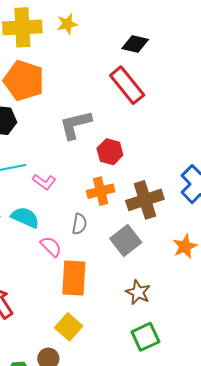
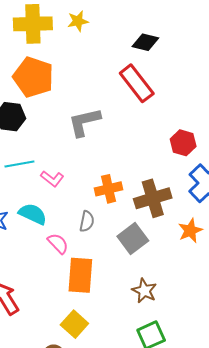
red hexagon: (110, 152) -> (183, 143), moved
orange star: (185, 246) -> (190, 231), moved

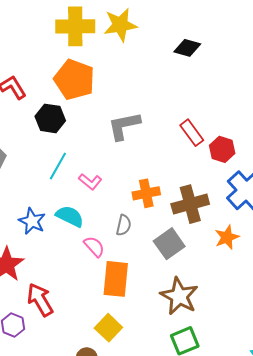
yellow star: (78, 21) -> (120, 25), size x1.6
red rectangle: (137, 83) -> (192, 133), moved, size x0.7
cyan line: (19, 164) -> (58, 166), turned -52
brown star: (144, 291) -> (179, 296), size x1.5

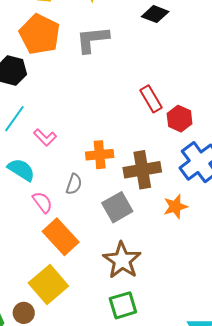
gray L-shape: (124, 126) -> (92, 39), moved
orange rectangle: (116, 279) -> (61, 237), turned -54
yellow square: (108, 328) -> (48, 284), size x1.4

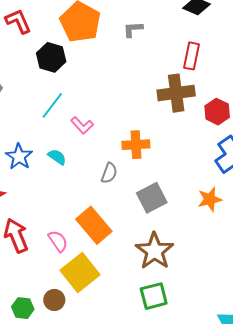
gray L-shape: (92, 39) -> (133, 29), size x0.6
red rectangle: (151, 99) -> (191, 56), moved, turned 40
cyan semicircle: (21, 170) -> (57, 157), size x0.7
brown cross: (142, 170) -> (176, 93), moved
pink semicircle: (42, 202) -> (58, 241), moved

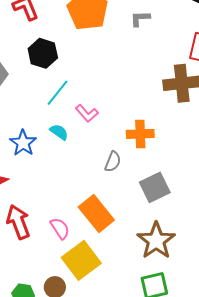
black hexagon: (51, 57) -> (43, 53), moved
cyan semicircle: (57, 157) -> (59, 132), moved

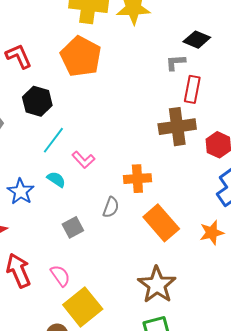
gray L-shape: (140, 19) -> (176, 62), moved
gray square: (155, 187) -> (73, 227), moved, size x0.7
orange rectangle: (96, 213) -> (161, 223), moved

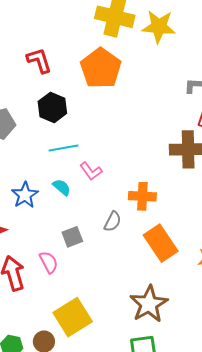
cyan line: (53, 140) -> (63, 148), turned 36
pink semicircle: (60, 276) -> (49, 262), moved

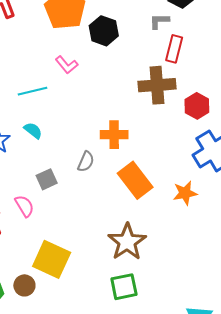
black hexagon: (52, 107) -> (104, 31), moved
pink L-shape: (91, 171) -> (67, 65), moved
yellow square: (73, 317) -> (52, 259), turned -30

